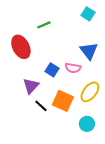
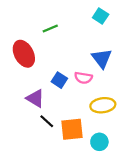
purple triangle: (31, 86) -> (35, 98), turned -42
yellow ellipse: (90, 92) -> (103, 105), turned 45
orange square: (63, 101) -> (72, 129), moved, turned -30

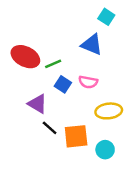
green line: (50, 29) -> (53, 64), moved
red ellipse: (24, 54) -> (25, 57), turned -35
blue triangle: (102, 58) -> (92, 45), moved, turned -30

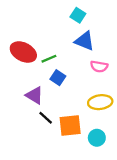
cyan square: (106, 17) -> (78, 15), moved
pink semicircle: (88, 82) -> (99, 66), moved

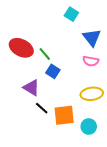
blue triangle: (85, 41) -> (92, 38), moved, turned 30
green line: (49, 59) -> (45, 54), turned 72

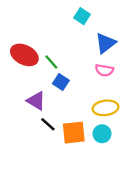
blue triangle: (92, 38) -> (106, 43), turned 30
cyan circle: (89, 127) -> (102, 134), moved

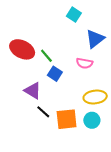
pink semicircle: (104, 70) -> (85, 63), moved

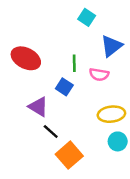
green line: (46, 56) -> (74, 63), moved, turned 40
orange square: (67, 119) -> (69, 155), moved, turned -35
cyan circle: (92, 120) -> (118, 141), moved

